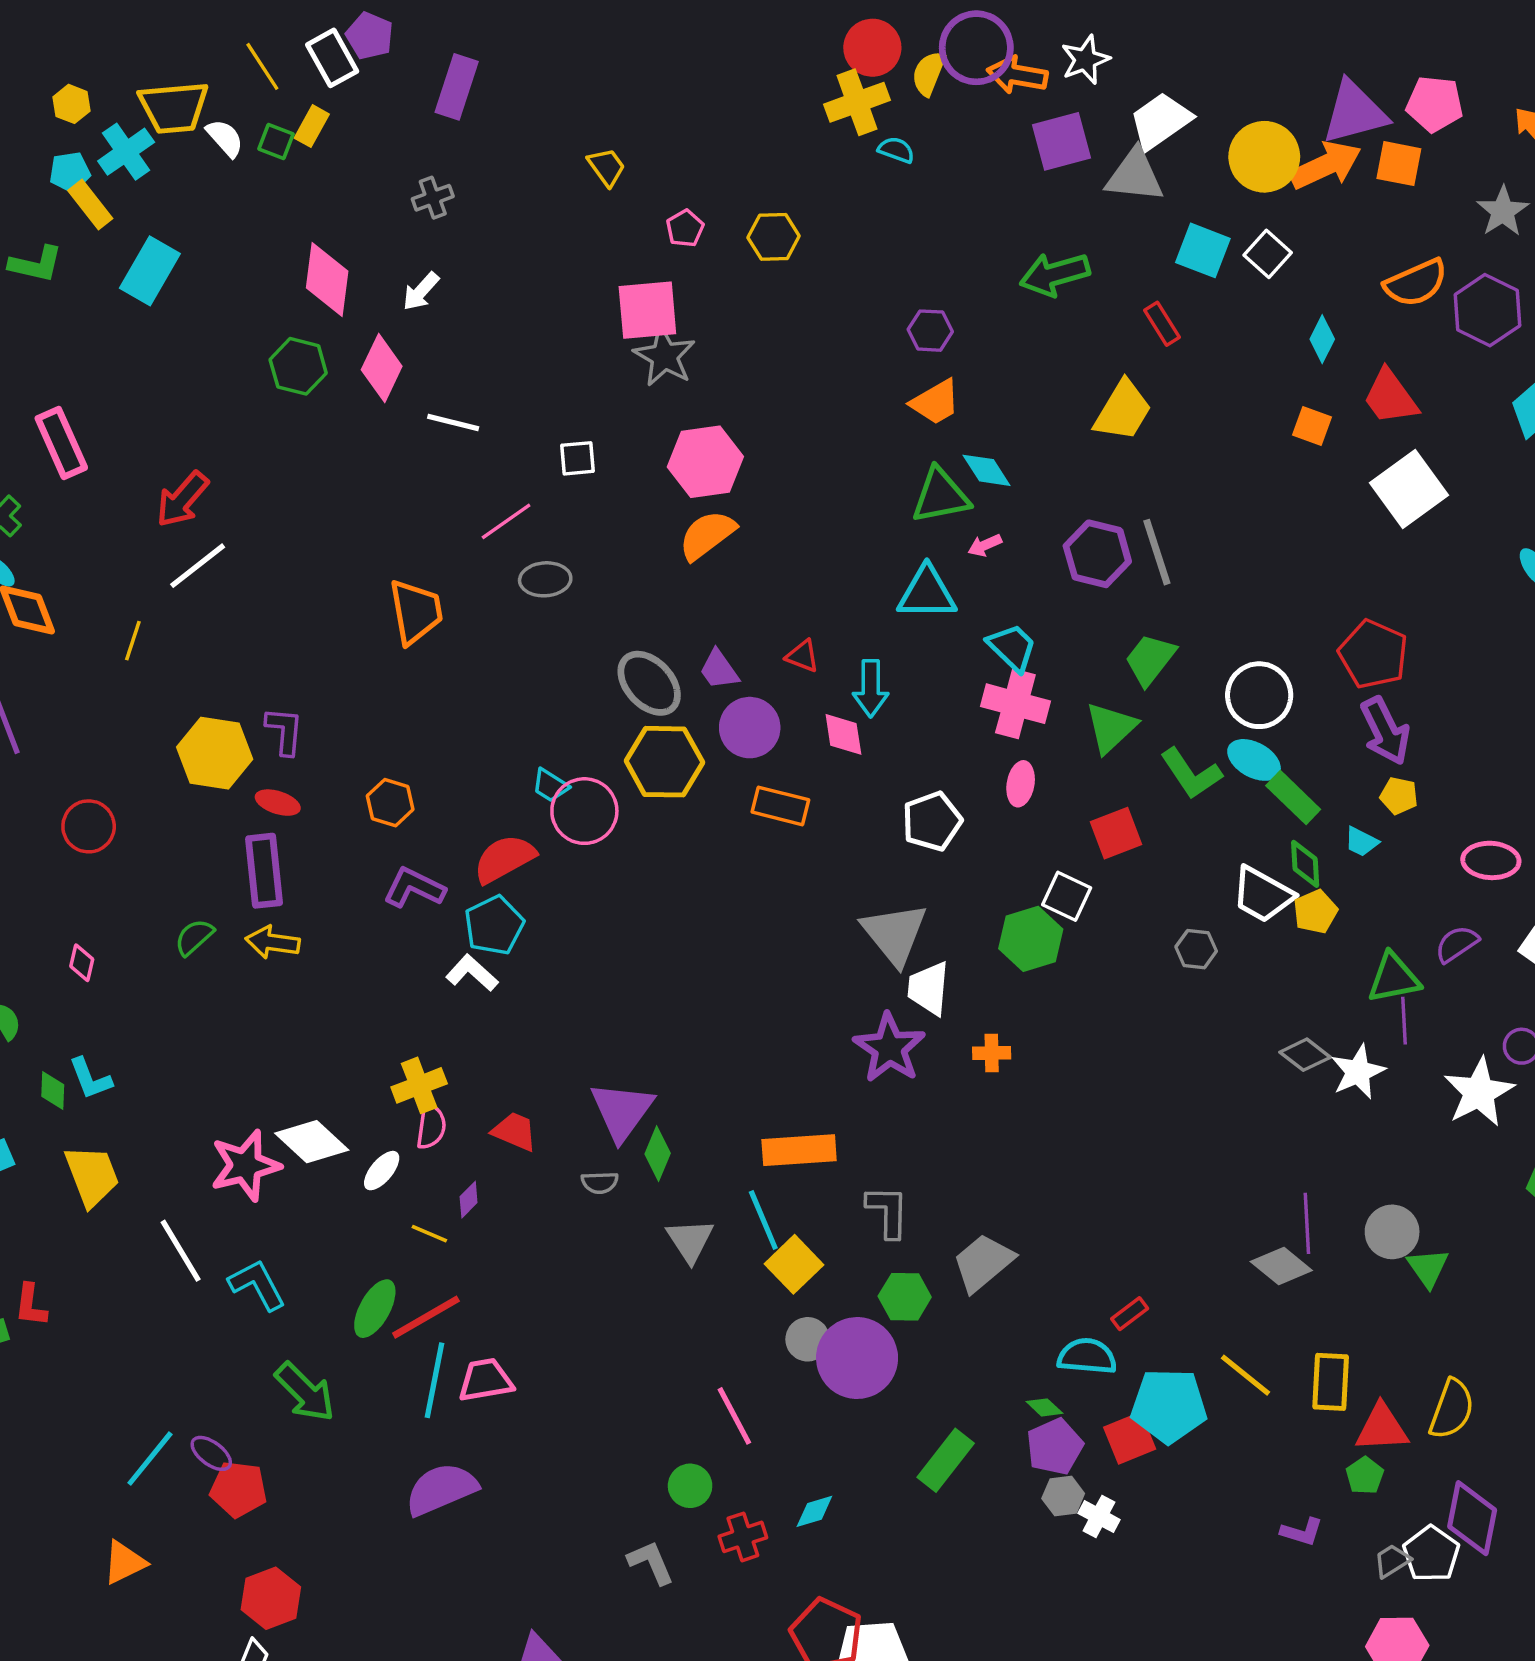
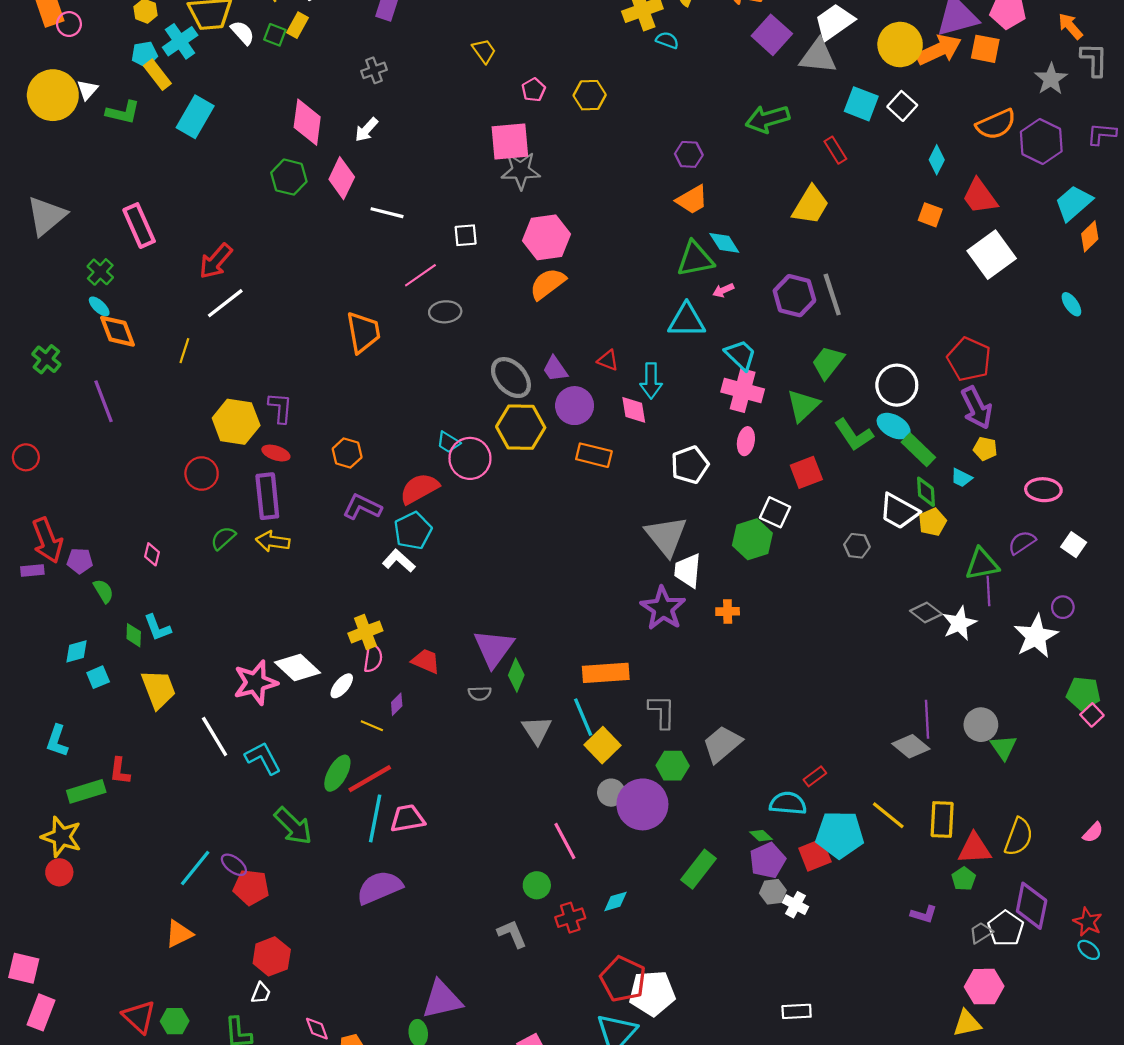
purple square: (1061, 141) -> (772, 35), turned -33
gray star: (664, 356) -> (521, 171), turned -30
red circle: (89, 826) -> (202, 473), moved

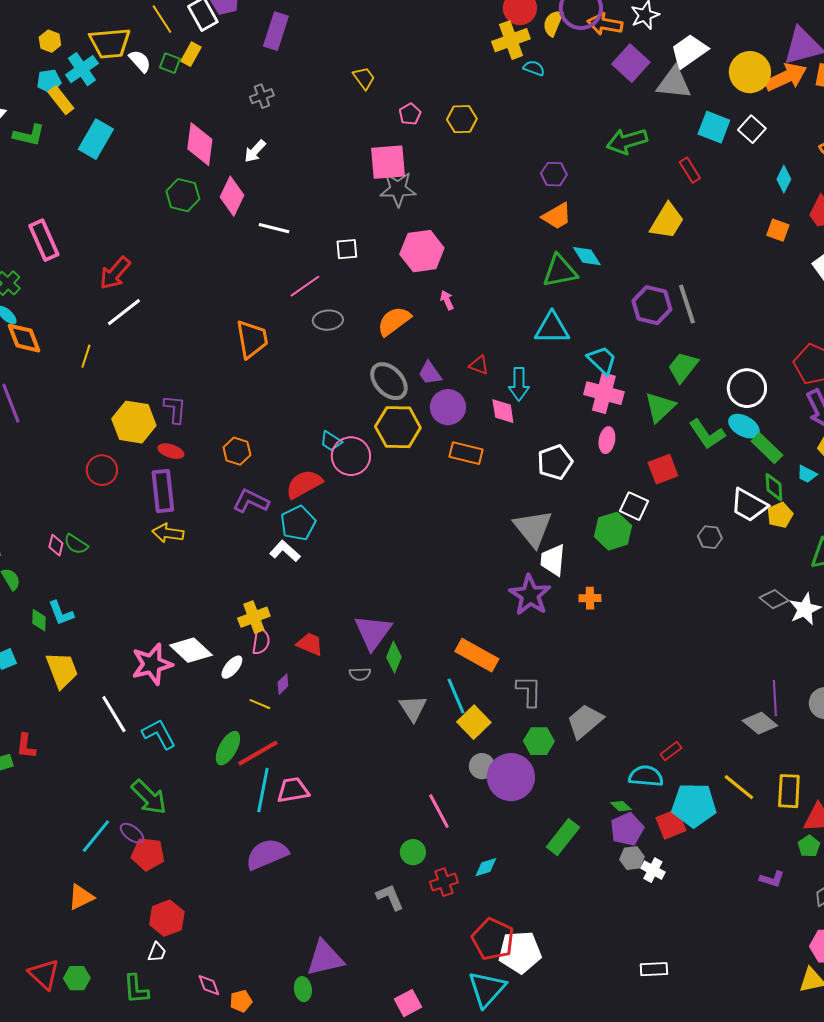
orange semicircle: (548, 284) -> (394, 321), moved
pink arrow: (723, 290) -> (447, 300), moved, turned 90
green semicircle: (223, 538) -> (76, 544), moved, turned -105
orange rectangle: (606, 673) -> (477, 655), turned 33
green arrow: (293, 826) -> (149, 797), moved

